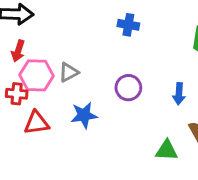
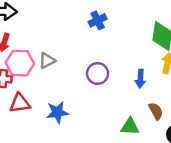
blue cross: (128, 25) -> (98, 20), turned -36
blue star: (84, 115) -> (57, 112), moved

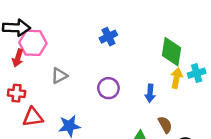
pink hexagon: (20, 63) -> (33, 43), moved

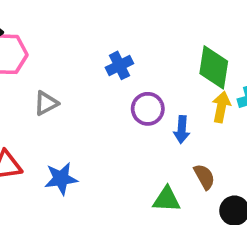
blue cross: (108, 37) -> (119, 65), moved
purple circle: (108, 88) -> (148, 109), moved

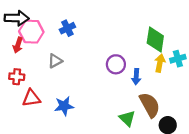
blue cross: (119, 65) -> (67, 28), moved
brown semicircle: (204, 177) -> (150, 105), size x1.6
green triangle: (167, 199) -> (127, 118), turned 42

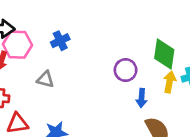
gray triangle: (55, 61) -> (45, 79), turned 42
purple circle: (116, 64) -> (126, 70), moved

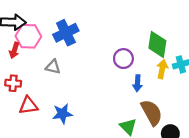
blue cross: (60, 41) -> (66, 33), size x1.5

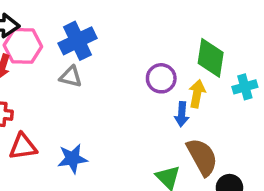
gray triangle: (53, 67) -> (71, 77), moved
yellow arrow: (162, 69) -> (197, 94), moved

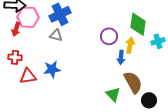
blue star: (72, 159) -> (52, 69), moved

